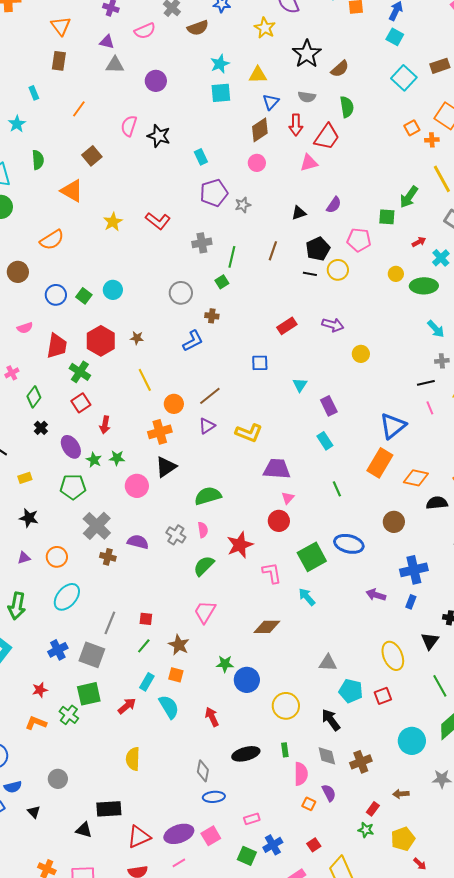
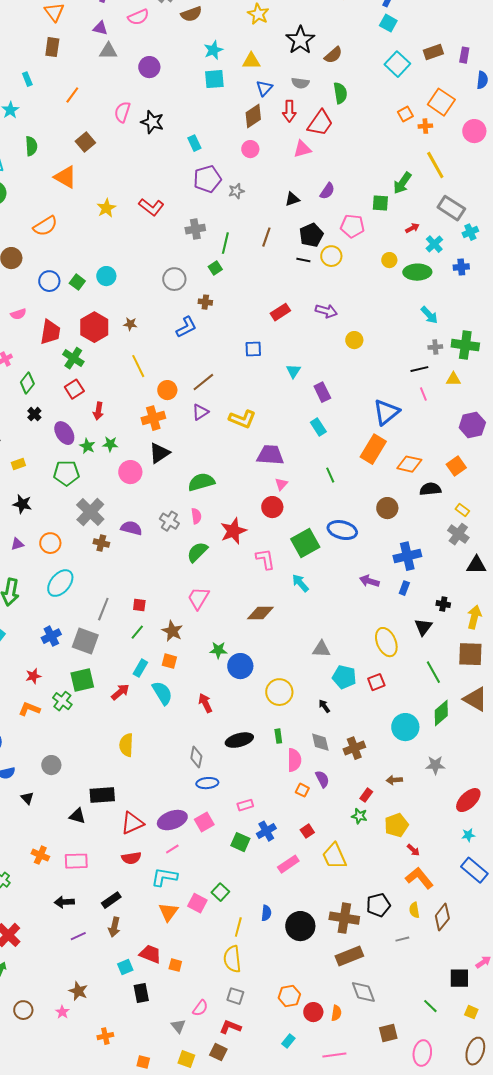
black arrow: (331, 720) -> (324, 706), size x0.6

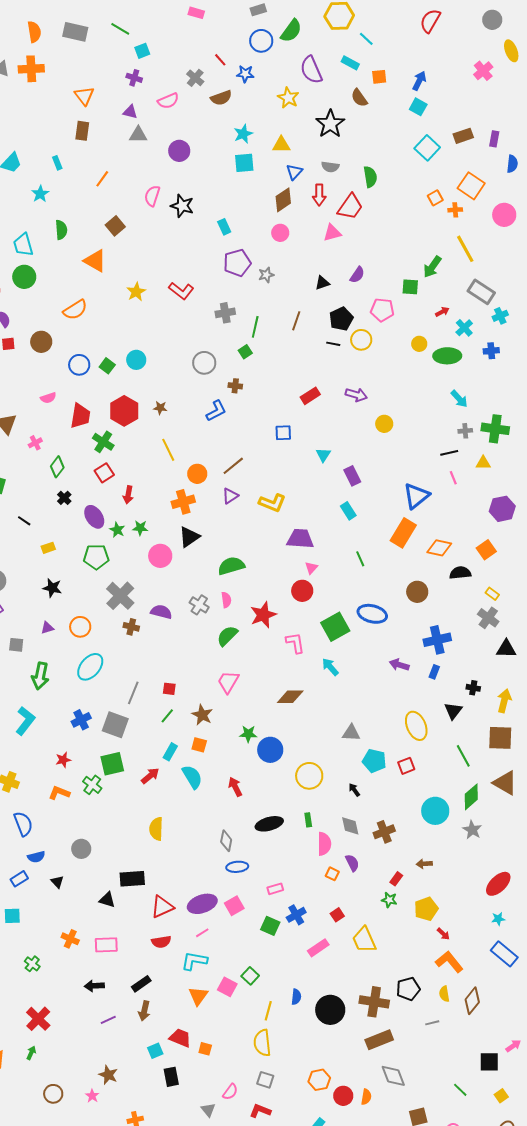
brown semicircle: (333, 55) -> (359, 98), moved, turned 96
gray star: (435, 765) -> (472, 830), moved, turned 30
yellow square: (471, 1012) -> (501, 1096), turned 32

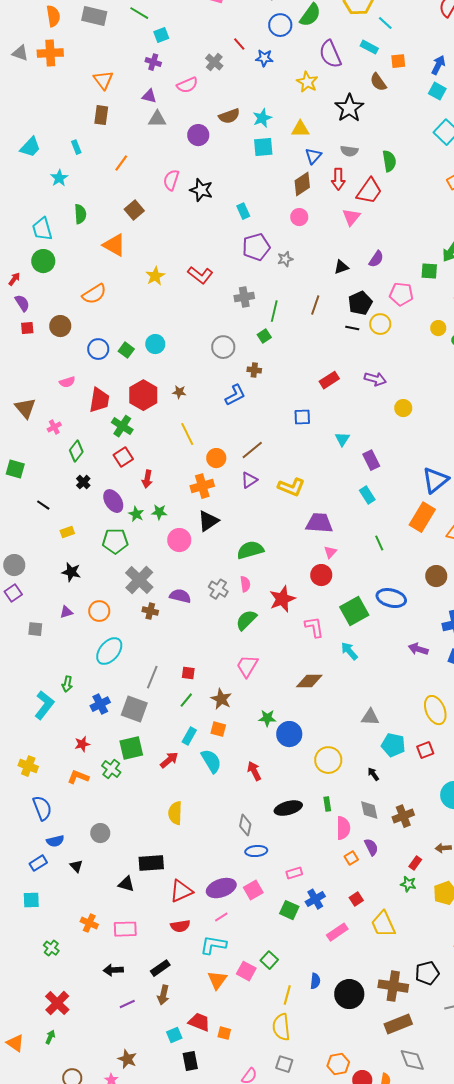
brown semicircle: (221, 98) -> (229, 116), moved
pink triangle: (332, 233) -> (351, 217), turned -36
green arrow: (40, 676) -> (67, 684), moved, size x0.6
orange square: (332, 874) -> (351, 858), turned 32

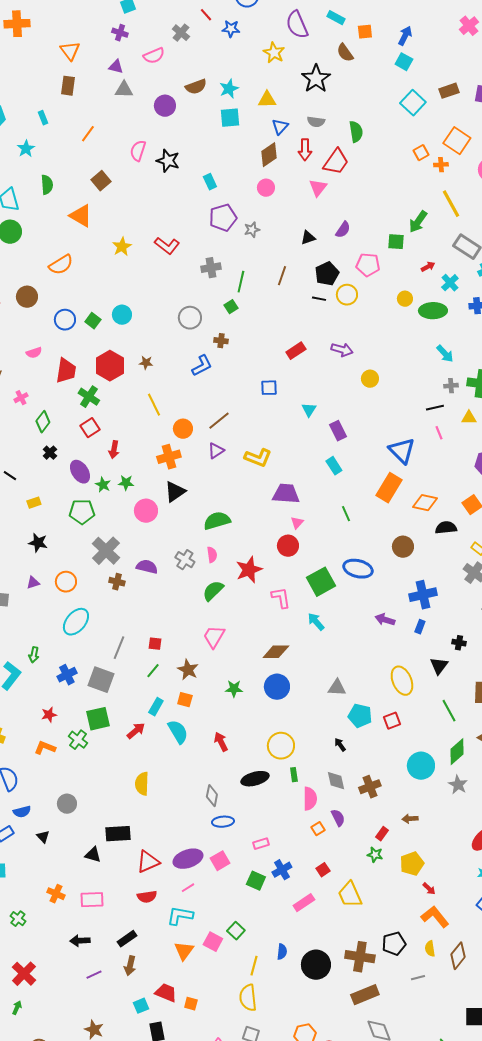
blue triangle: (435, 480) -> (402, 451), turned -36
blue circle: (289, 734) -> (277, 687), moved
yellow circle: (328, 760) -> (281, 746), moved

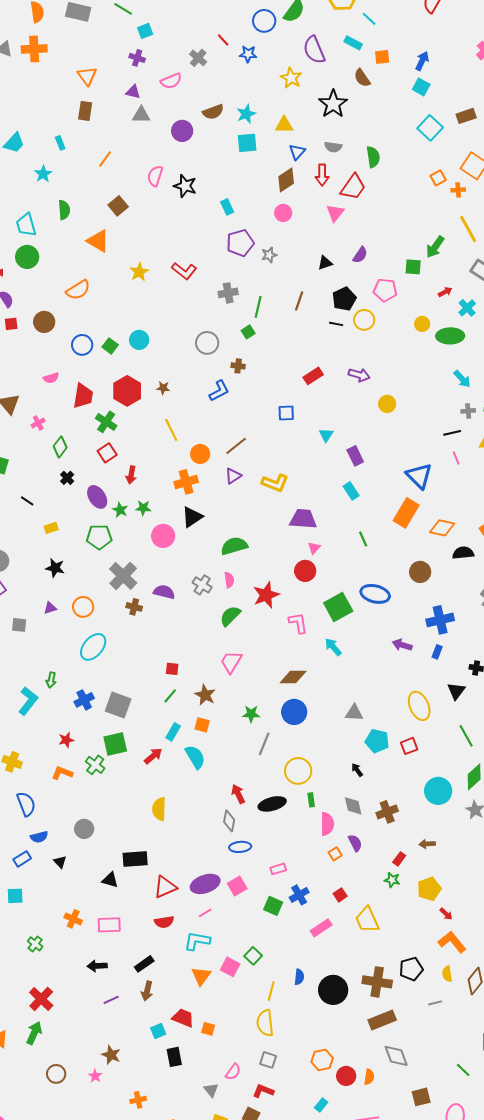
gray line: (119, 648) -> (264, 744), moved
red arrow: (221, 742) -> (238, 794), moved
green arrow: (17, 1008) -> (34, 1033), size x1.6

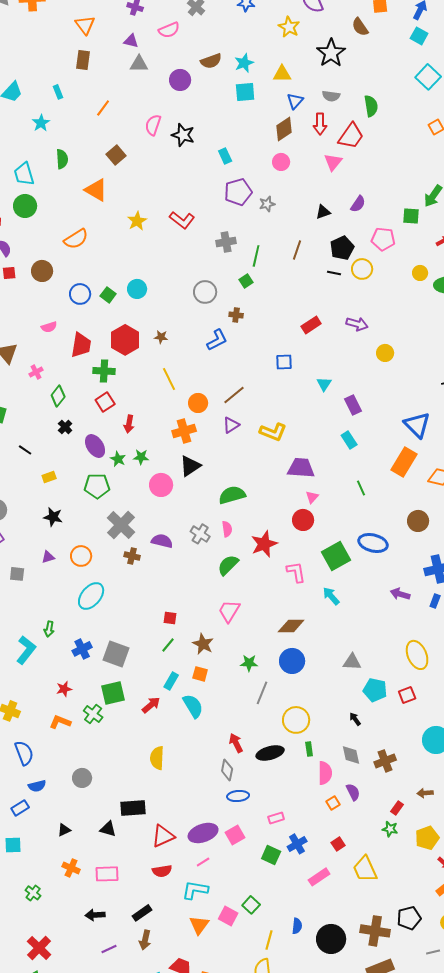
green cross: (106, 422) -> (104, 371), turned -30
black triangle: (60, 862) -> (64, 830), moved, turned 48

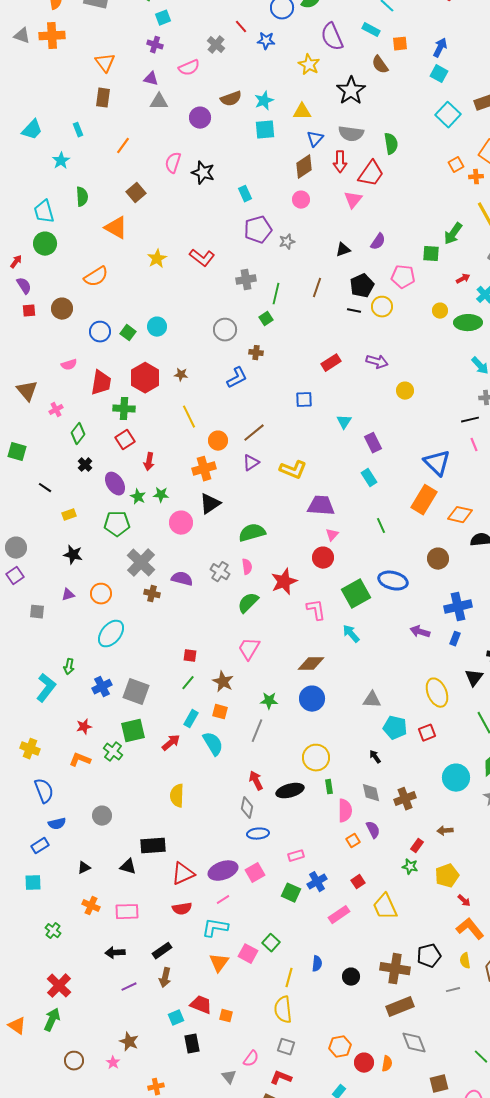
gray semicircle: (331, 96) -> (351, 134), size x1.4
gray line: (262, 693) -> (257, 731), moved
black circle: (331, 939) -> (351, 977), size x0.6

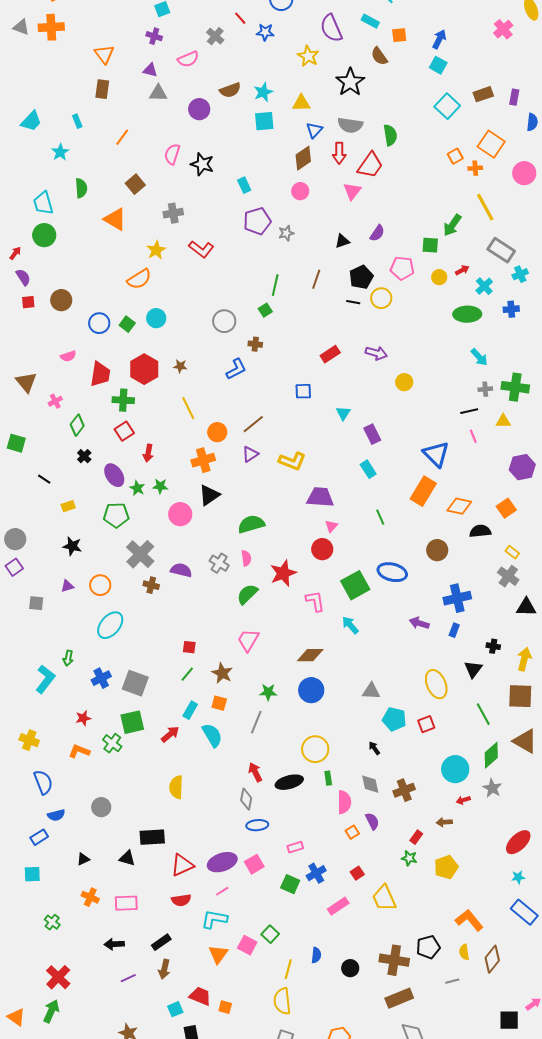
orange semicircle: (96, 277) -> (139, 279), moved
gray cross: (246, 280) -> (173, 213), moved
yellow circle: (440, 311) -> (439, 277), moved
red arrow: (464, 901) -> (463, 800), moved, turned 120

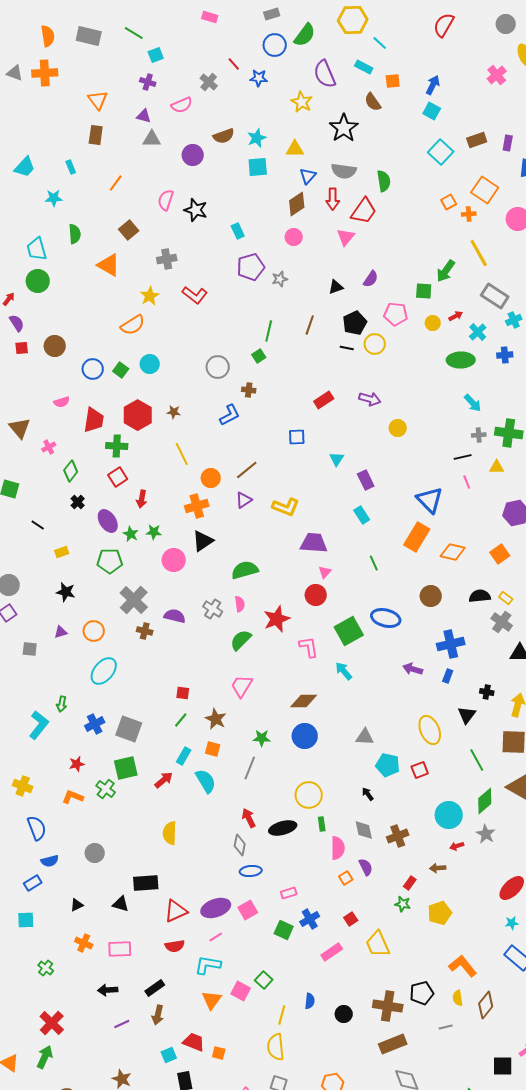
cyan star: (60, 152) -> (54, 198), turned 30
black semicircle: (480, 531) -> (480, 596), moved

